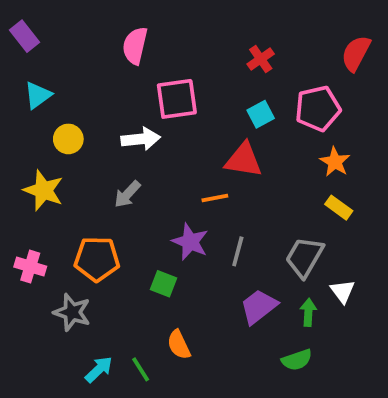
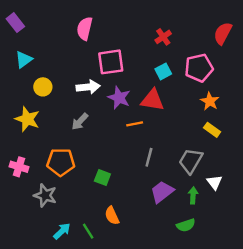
purple star: (190, 242) -> (119, 98), moved

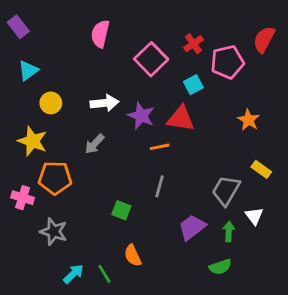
pink square: (111, 62) -> (151, 59), moved, turned -36
pink pentagon: (199, 68) -> (227, 62), moved
yellow rectangle: (212, 130) -> (261, 169), moved
gray line: (149, 157) -> (160, 186), moved
orange pentagon: (61, 162) -> (55, 178), moved

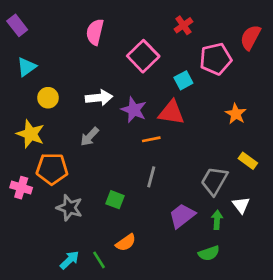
red cross: (193, 44) -> (183, 25), moved
gray star: (54, 232) -> (69, 208), moved
orange semicircle: (133, 256) -> (126, 243), turned -100

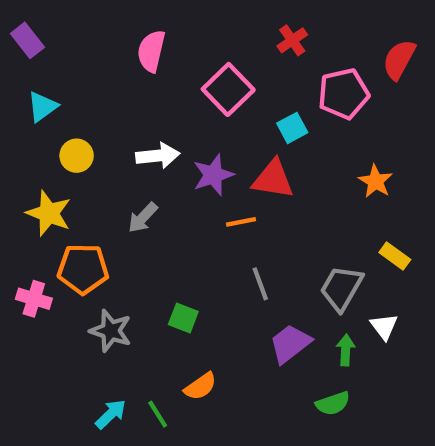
purple star: (134, 110) -> (213, 175), turned 30
gray line: (151, 177) -> (260, 284), moved, turned -35

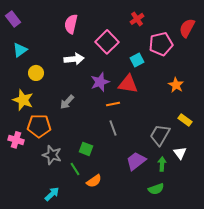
white arrow: (158, 156) -> (74, 59), moved
gray line: (260, 284) -> (113, 128), moved
green line: (158, 414) -> (75, 169), moved

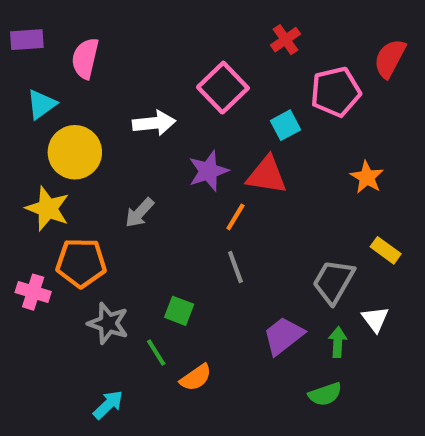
purple rectangle: (13, 19) -> (27, 40), turned -56
pink semicircle: (71, 24) -> (85, 58), moved
yellow circle: (36, 73) -> (75, 152), size x1.6
orange line: (113, 104) -> (235, 217), turned -48

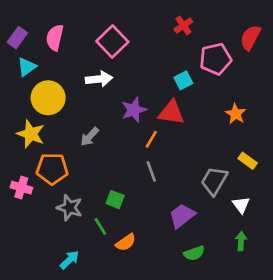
purple rectangle: (27, 40) -> (17, 38), moved, turned -50
pink square: (223, 88) -> (112, 42), moved
green arrow: (338, 342) -> (241, 241), moved
green semicircle: (325, 394) -> (194, 253), moved

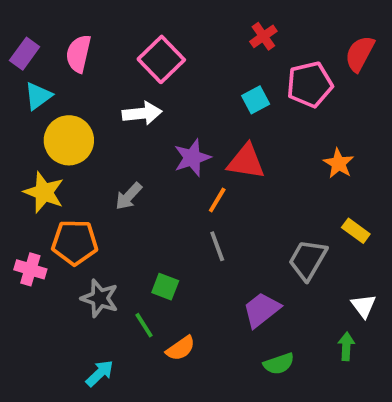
cyan square: (183, 80) -> (256, 100), moved
white triangle: (241, 205) -> (364, 306), moved

